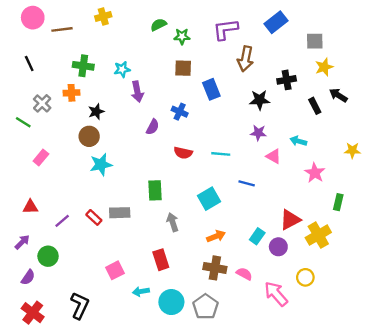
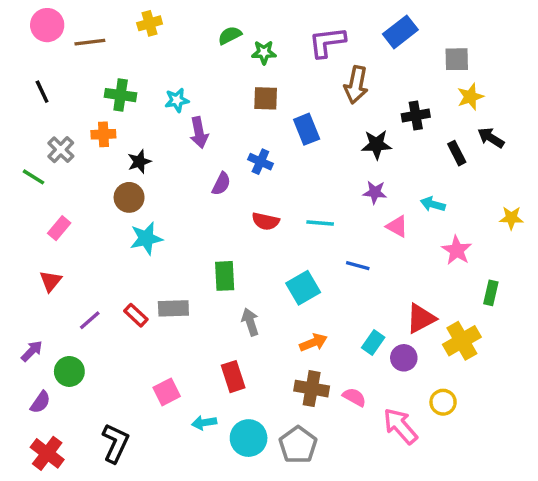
red triangle: (30, 207) -> (51, 281), moved, turned -49

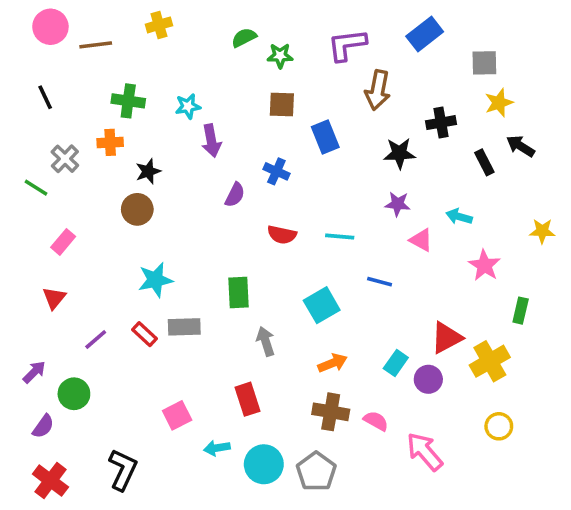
cyan star: (146, 238) -> (155, 280), moved
yellow circle: (443, 402) -> (499, 426), moved

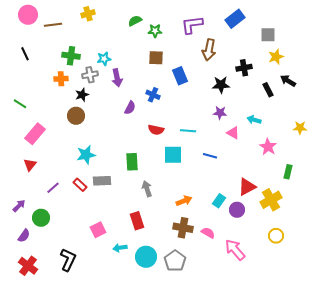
gray cross: (65, 159) -> (90, 75), moved, turned 35
pink rectangle: (63, 242) -> (35, 134), size x1.5
cyan square: (322, 305) -> (173, 155), moved, turned 30

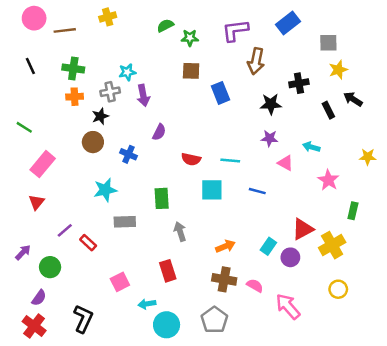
green cross: (71, 56) -> (73, 68), moved
blue cross: (153, 95) -> (129, 154), moved
red rectangle: (80, 185) -> (88, 243), moved
purple semicircle: (24, 236) -> (39, 298), moved
cyan circle: (146, 257) -> (167, 325), moved

